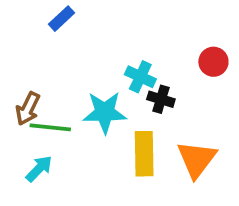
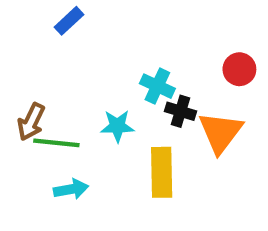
cyan star: (105, 112) -> (117, 126), size x0.7
orange triangle: (197, 159) -> (220, 132), moved
cyan arrow: (39, 169) -> (71, 189), moved, turned 36

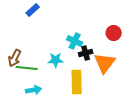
black cross: (181, 111) -> (86, 53), turned -32

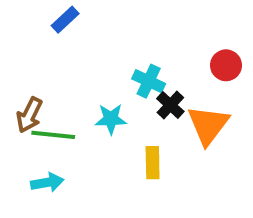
black cross: (86, 53) -> (170, 105), turned -32
yellow rectangle: (77, 82) -> (153, 163), size x0.7
cyan arrow: (34, 90) -> (47, 182), moved

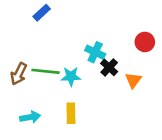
orange triangle: (208, 125) -> (133, 80), size x0.6
green line: (53, 135) -> (45, 71), moved
yellow rectangle: (153, 163) -> (71, 113), moved

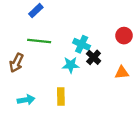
green line: (45, 71) -> (39, 41), moved
cyan star: (71, 76) -> (71, 65), moved
orange triangle: (133, 80) -> (122, 73), moved, turned 48

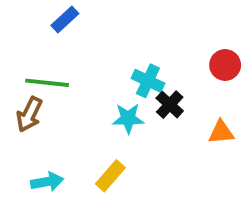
green line: (39, 41) -> (47, 83), moved
yellow rectangle: (61, 96) -> (110, 176), turned 42

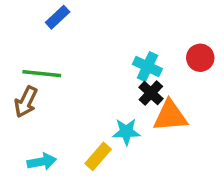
cyan cross: (148, 81) -> (147, 67), moved
cyan star: (128, 118) -> (126, 132), moved
orange triangle: (221, 132) -> (170, 116), moved, size x1.5

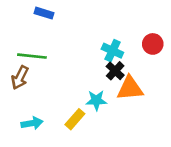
blue rectangle: (58, 17) -> (44, 13), turned 60

